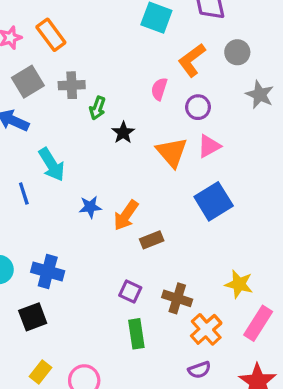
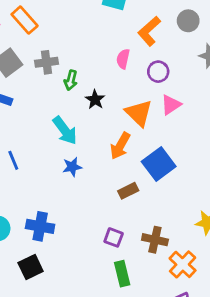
cyan arrow: (52, 165) -> (65, 130), moved
blue square: (214, 201) -> (159, 164), moved
orange arrow: (126, 215) -> (120, 146), moved

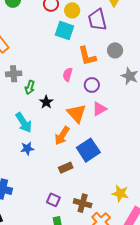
orange L-shape: (149, 31) -> (87, 56), turned -65

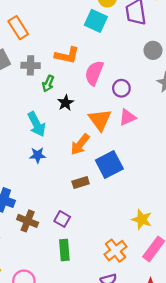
orange L-shape: (87, 56) -> (67, 55), moved, turned -70
pink semicircle: (68, 75) -> (94, 73), size x1.5
brown cross: (83, 203) -> (28, 221), moved

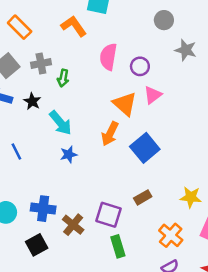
orange L-shape: (67, 55) -> (74, 26), moved, turned -125
black star: (66, 103) -> (32, 101), moved
brown rectangle: (81, 182) -> (143, 197), moved
purple square: (62, 219) -> (108, 215), size x1.5
brown cross: (28, 221) -> (73, 225), turned 30

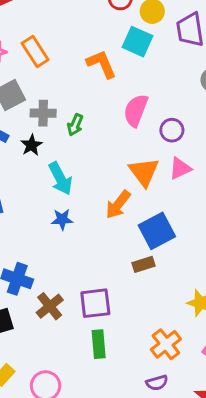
gray cross: (41, 63) -> (43, 113), moved
brown rectangle: (143, 197) -> (143, 264), moved
purple square: (108, 215) -> (95, 303), turned -36

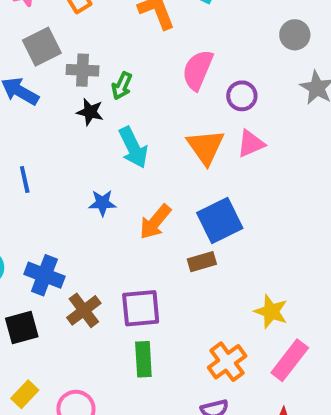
black star: (31, 145) -> (90, 112), moved, turned -30
cyan arrow: (60, 179) -> (133, 147), moved
orange arrow: (118, 205) -> (155, 222), moved

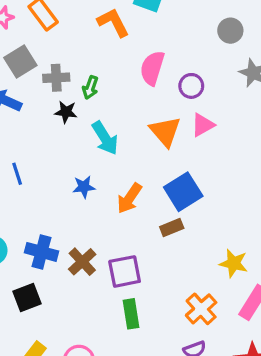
brown cross: (84, 310) -> (82, 262), moved

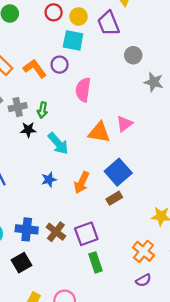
orange L-shape: (113, 22) -> (35, 69), moved
purple circle: (191, 86) -> (60, 65), moved
orange triangle: (165, 131) -> (99, 132), turned -30

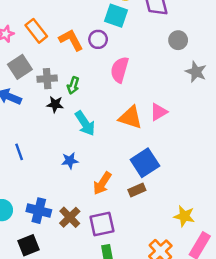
orange arrow: (82, 183) -> (102, 183), moved

